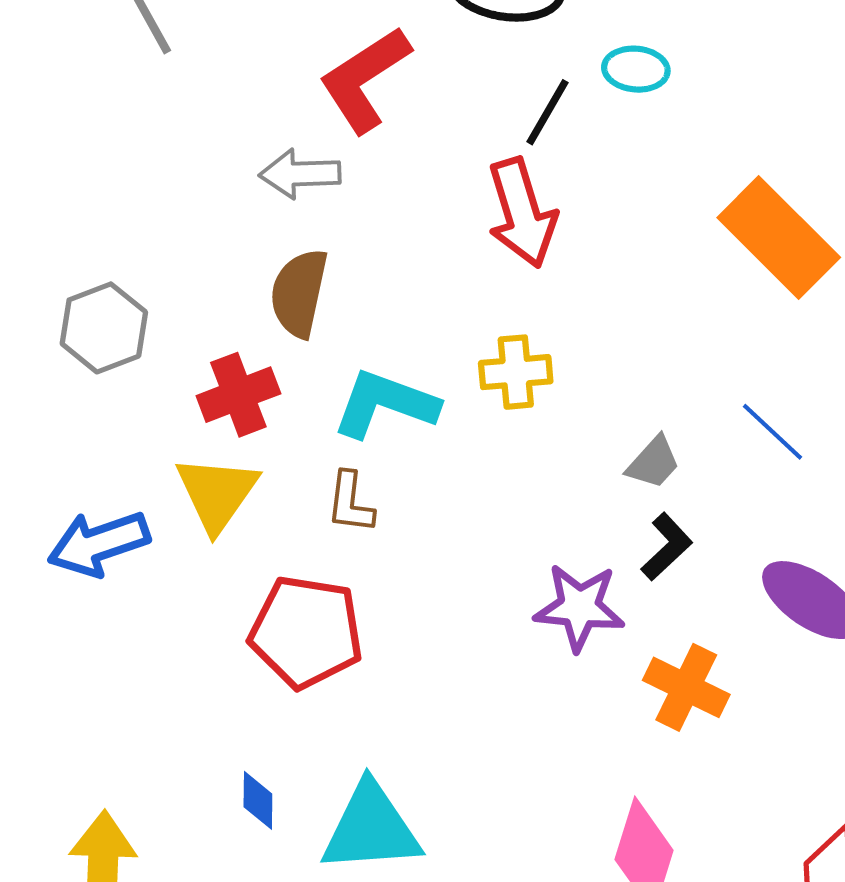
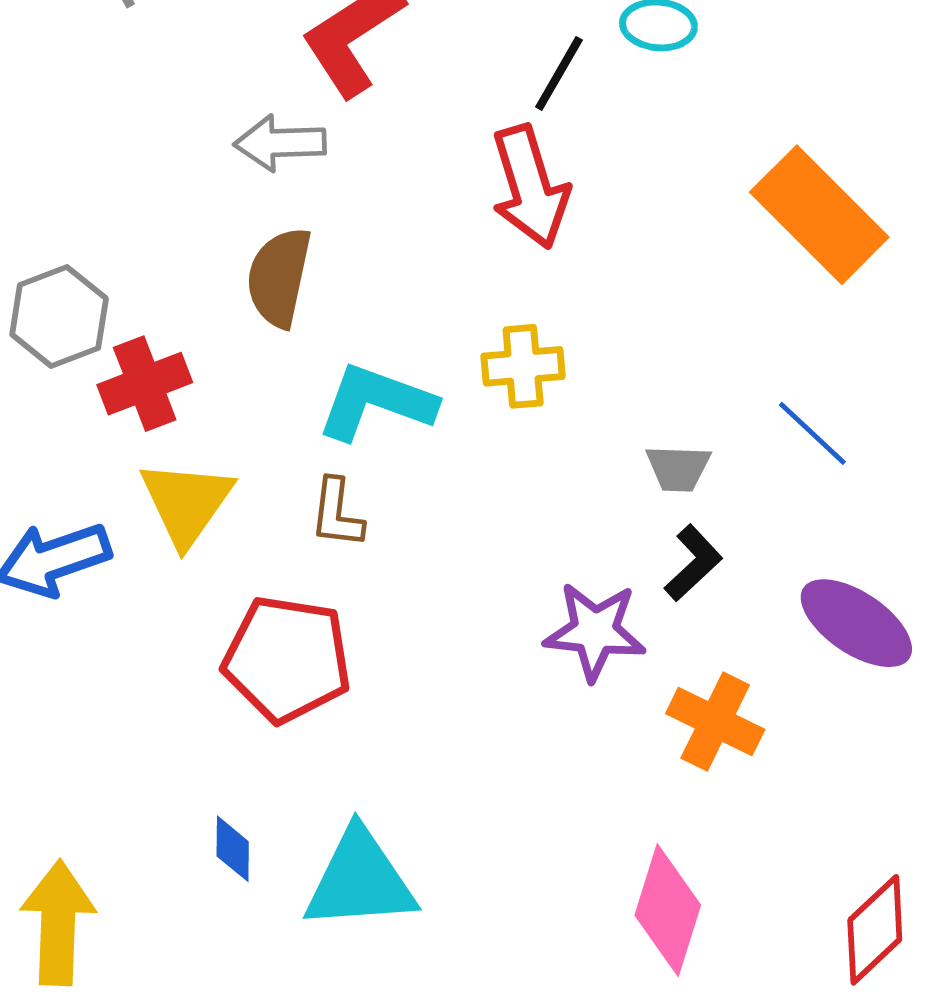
red cross: (238, 395) -> (145, 384), moved
gray trapezoid: (653, 462) -> (678, 468), turned 50

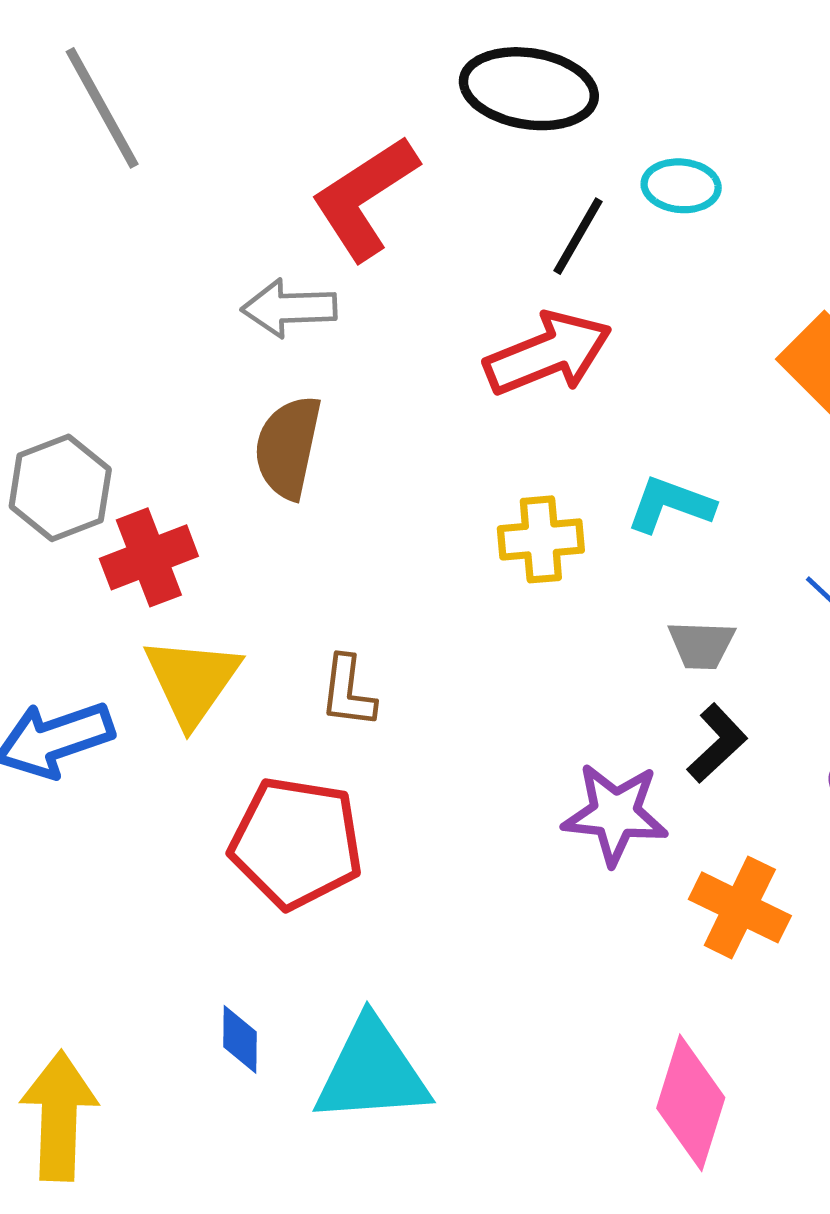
red arrow: (530, 187) -> (548, 354), turned -95
cyan L-shape: (376, 402) -> (670, 505), moved, size x0.7

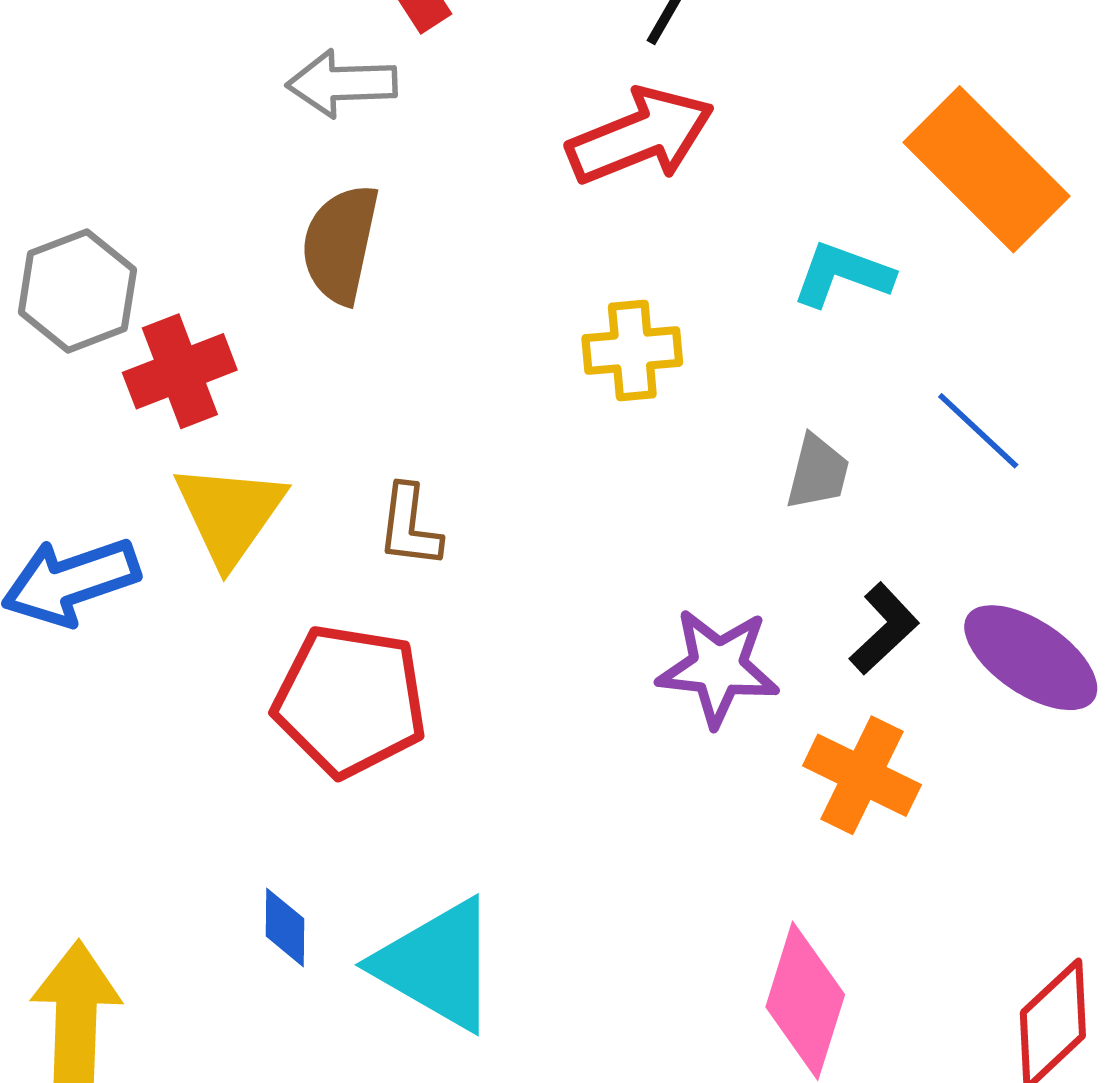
cyan L-shape: (670, 505) -> (843, 274), moved
gray trapezoid: (701, 645) -> (818, 472), turned -78
black L-shape: (717, 743) -> (884, 629), moved
cyan triangle: (372, 1072) -> (437, 965), turned 34

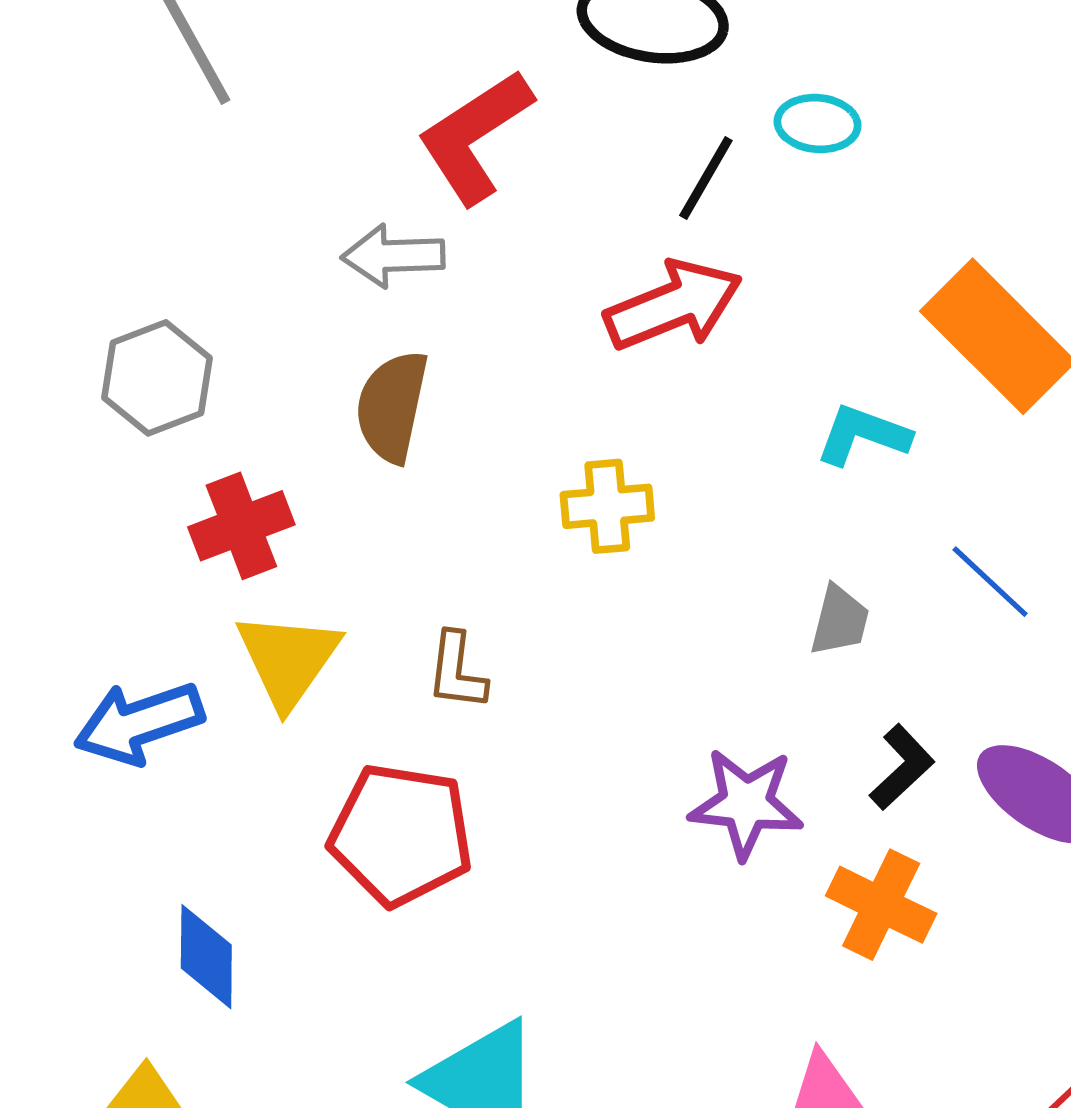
gray hexagon: (77, 291) -> (157, 378), moved
yellow cross: (632, 350) -> (607, 506), moved
blue diamond: (285, 927) -> (206, 957), moved, size x1.4

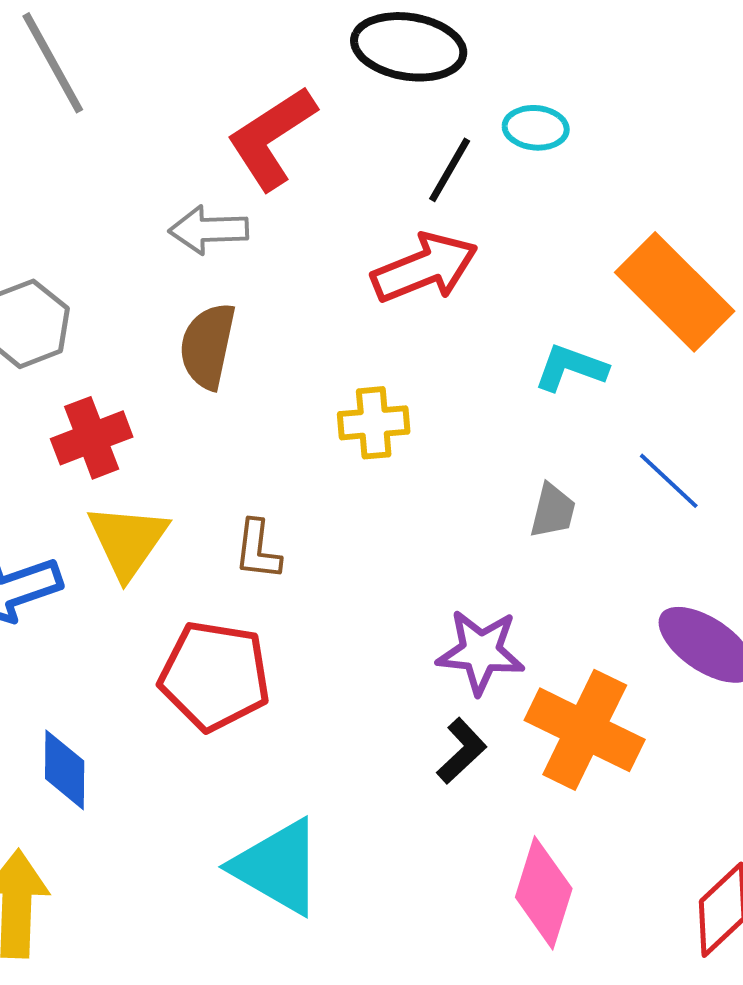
black L-shape: (902, 767) -> (462, 751), moved
orange cross: (881, 905) -> (585, 730), size x1.4

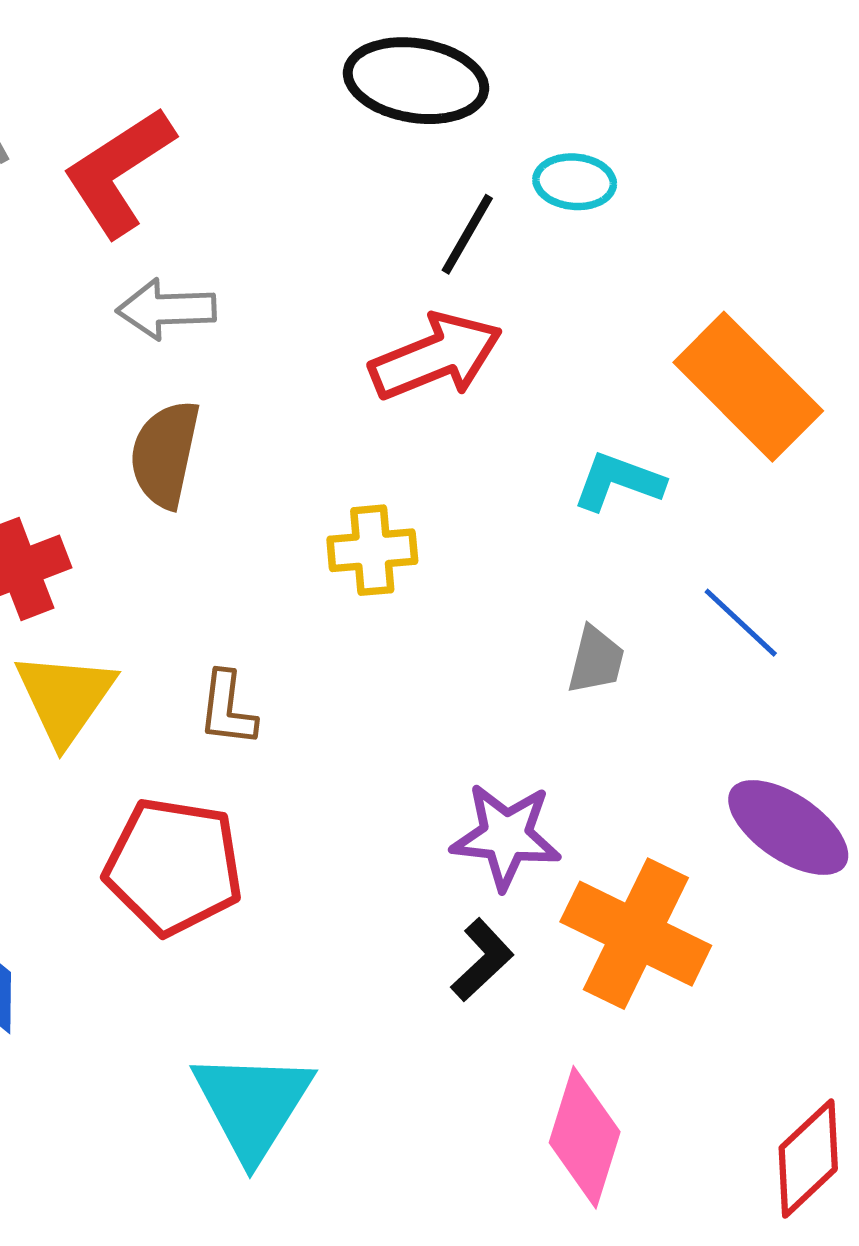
red L-shape: (272, 138) -> (119, 172), moved
cyan triangle: (278, 867) -> (252, 1105), turned 32

